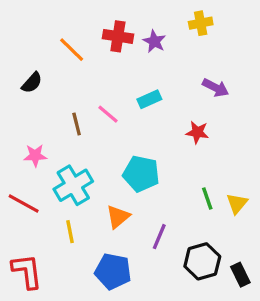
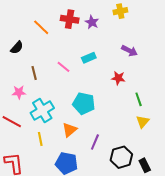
brown line: (77, 124) -> (34, 73), moved
green line: (207, 199) -> (139, 99), moved

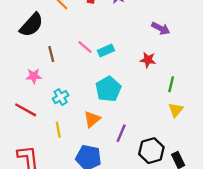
black semicircle: (17, 48) -> (31, 25), size x1.6
cyan rectangle: (89, 58) -> (106, 50), moved
green line: (139, 99) -> (171, 84), turned 32
cyan pentagon: (84, 103) -> (108, 89), turned 30
cyan cross: (42, 111) -> (61, 97), size x0.6

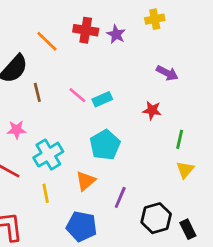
brown line: (51, 54) -> (37, 92), moved
cyan cross: (61, 97) -> (48, 155), size x1.5

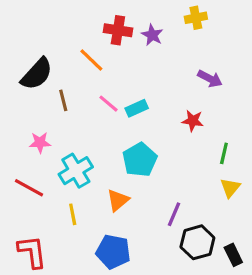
orange line: (47, 41) -> (91, 60), moved
purple line: (120, 197) -> (174, 214), moved

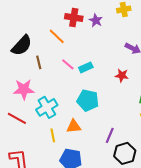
pink star: (40, 143) -> (24, 89), size x1.5
cyan pentagon: (140, 160) -> (88, 100), turned -30
orange triangle: (118, 200) -> (74, 126), turned 35
yellow line: (73, 214) -> (53, 135), moved

